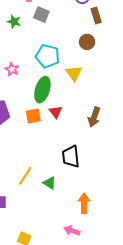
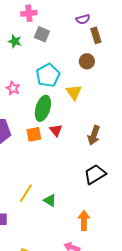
cyan pentagon: (47, 56) -> (48, 75), turned 30
black trapezoid: (71, 157) -> (95, 174), moved, turned 65

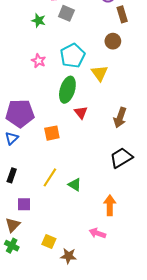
pink star: (13, 88) -> (39, 61), moved
orange square: (34, 134) -> (52, 133), moved

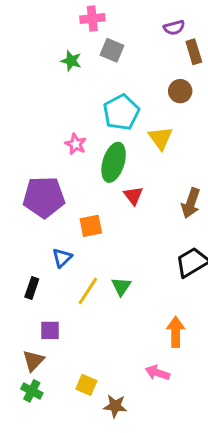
pink star: (39, 61) -> (76, 144), moved
blue triangle: (12, 138) -> (62, 258), moved
green triangle: (75, 185) -> (121, 286), moved, turned 32

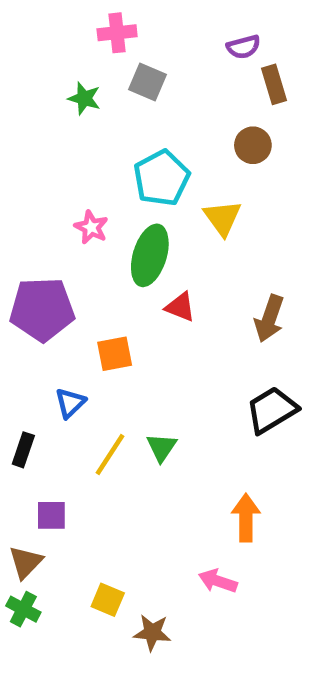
red triangle: (133, 196) -> (180, 307), turned -30

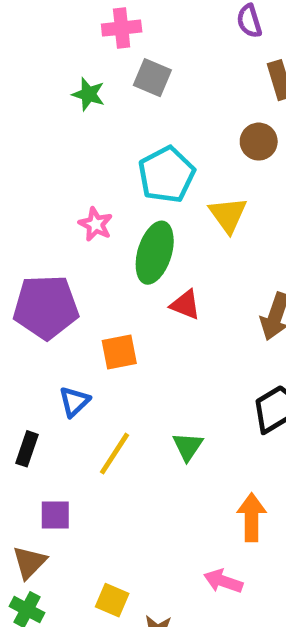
purple semicircle: (244, 47) -> (249, 21), moved, turned 88
green triangle: (162, 447) -> (188, 446), moved

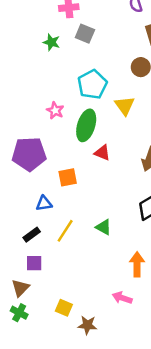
blue triangle: (74, 402) -> (44, 204), turned 35
green triangle: (188, 446) -> (104, 227), turned -35
black rectangle: (27, 449) -> (32, 235), moved, turned 35

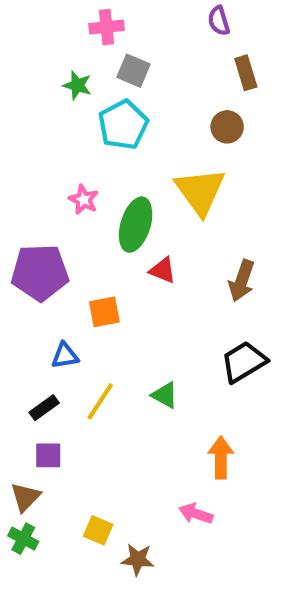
cyan pentagon: (92, 84) -> (123, 125), moved
yellow triangle: (125, 106) -> (200, 191), size x1.5

